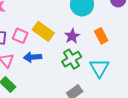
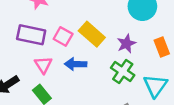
green cross: (72, 59) -> (123, 72), turned -30

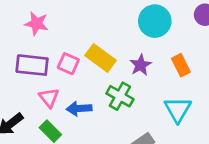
blue arrow: (76, 64) -> (79, 109), moved
green cross: (123, 72) -> (120, 96), moved

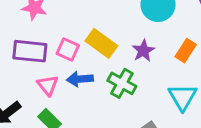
orange rectangle: (181, 65) -> (186, 51), turned 60
blue arrow: (79, 109) -> (80, 79), moved

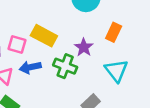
purple star: (143, 51) -> (84, 47), moved

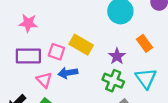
orange rectangle: (114, 32) -> (145, 43), turned -63
green cross: (65, 66) -> (113, 81), moved

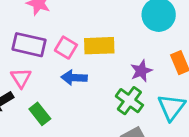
yellow rectangle: (81, 45) -> (99, 46), turned -45
pink triangle: (44, 80) -> (21, 78), moved

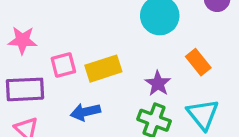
pink square: (66, 48) -> (63, 65), moved, turned -30

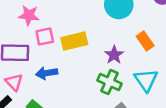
pink star: (22, 40) -> (29, 15), moved
blue arrow: (85, 112) -> (47, 73), moved

